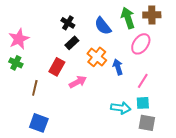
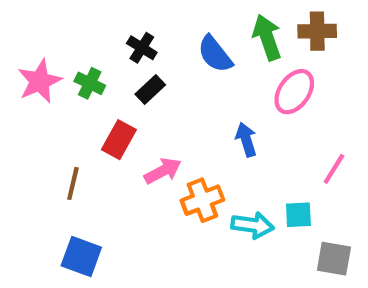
orange cross: (97, 57) -> (202, 200), moved, turned 30
green cross: (16, 63) -> (90, 83), moved
pink line: (143, 81) -> (334, 169), moved
gray square: (147, 123) -> (334, 259), moved

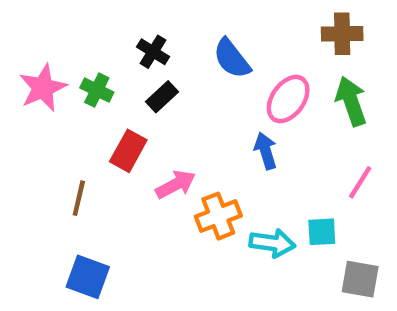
green arrow: (267, 37) -> (351, 101), moved
pink ellipse: (294, 92) -> (288, 99), moved

